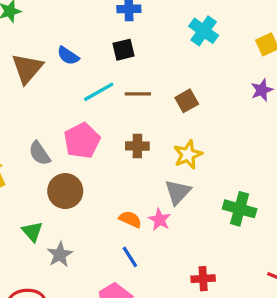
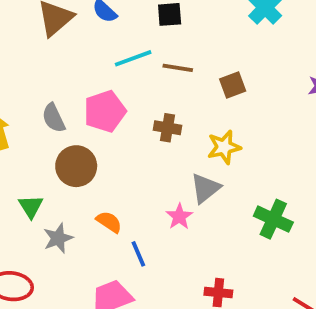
orange semicircle: (130, 219) -> (109, 222), moved

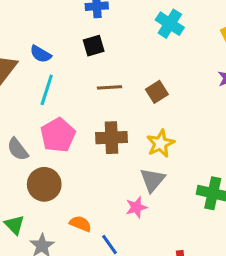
cyan line: (133, 58) -> (47, 90), moved, turned -40
brown cross: (168, 128) -> (111, 138), size x1.4
pink star: (179, 217) -> (136, 207), turned 30

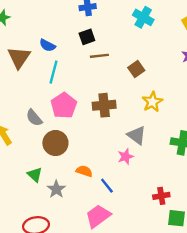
brown line: (109, 87) -> (99, 56), moved
yellow star: (160, 143) -> (152, 102), moved
gray triangle: (152, 180) -> (137, 135), turned -30

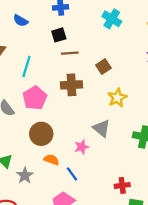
blue semicircle: (47, 45) -> (21, 21), moved
brown cross: (104, 105) -> (71, 85), moved
brown circle: (55, 143) -> (41, 134), moved
pink star: (126, 157) -> (82, 147), moved

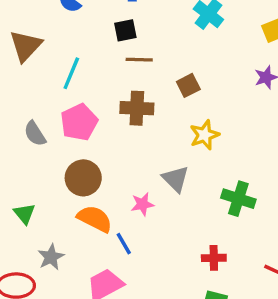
orange semicircle: (51, 160) -> (95, 219), size x1.5
gray star: (25, 175) -> (51, 257), moved
red cross: (122, 185) -> (214, 258), moved

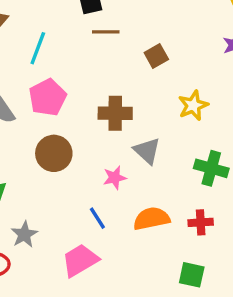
brown cross: (137, 108) -> (115, 113), moved
yellow star: (204, 135) -> (193, 105), moved
orange semicircle: (95, 219) -> (152, 219), moved, turned -36
red cross: (214, 258) -> (201, 222), moved

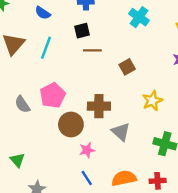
cyan line: (38, 48) -> (46, 48), moved
brown circle: (54, 153) -> (71, 125), moved
pink star: (115, 178) -> (87, 150), moved

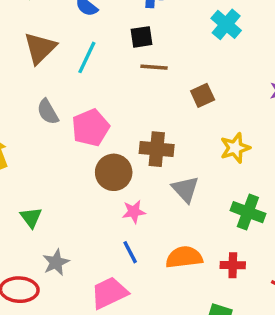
gray semicircle: (22, 104) -> (48, 112), moved

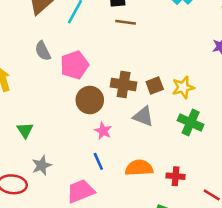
brown square: (203, 95) -> (155, 86), moved
gray triangle: (185, 189) -> (143, 116), turned -30
pink star: (134, 212) -> (103, 131), turned 30
green cross: (248, 212) -> (191, 123), moved

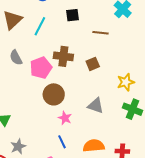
brown line: (126, 22) -> (101, 33), moved
brown cross: (124, 85) -> (63, 56), moved
brown square: (155, 86) -> (93, 64), moved

